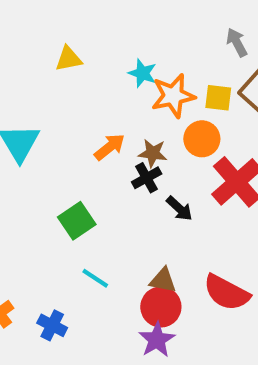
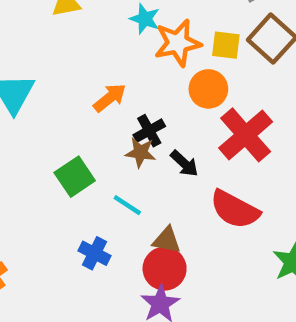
brown star: (153, 153) -> (140, 152), moved
cyan line: (95, 278) -> (127, 205), moved
red semicircle: (226, 293) -> (235, 209), moved
blue cross: (52, 325) -> (94, 253), moved

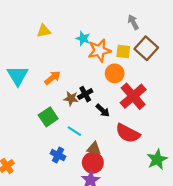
orange arrow: (110, 98) -> (53, 78), moved
brown star: (140, 152) -> (71, 98), moved

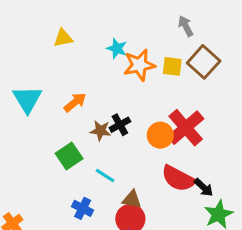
orange circle: (115, 73) -> (160, 135), moved
black arrow: (103, 110) -> (204, 187), moved

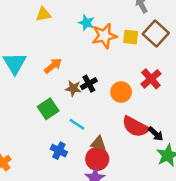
red cross: (186, 128) -> (151, 79), moved, size x0.7

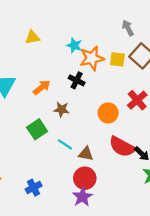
black cross: (89, 84) -> (77, 80), moved, turned -35
brown triangle: (98, 143) -> (86, 154), moved
blue cross: (59, 151) -> (34, 188), moved, turned 35

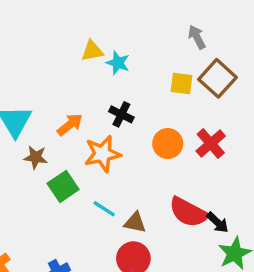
yellow triangle: (32, 37) -> (92, 51), moved
orange star: (92, 58) -> (103, 154), moved
brown star: (61, 109) -> (36, 157), moved
orange circle: (108, 113) -> (168, 144), moved

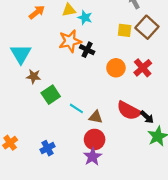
orange arrow: (70, 125) -> (37, 12), moved
orange star: (103, 154) -> (70, 41), moved

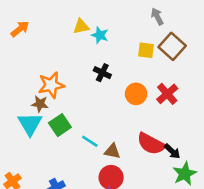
orange arrow: (37, 12) -> (20, 29), moved
orange star: (70, 41) -> (51, 85), moved
cyan triangle: (21, 54) -> (30, 124), moved

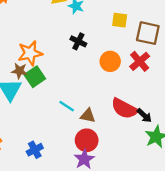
brown square: (172, 46) -> (148, 33), moved, turned -30
green square: (60, 125) -> (35, 77), moved

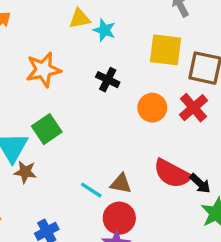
yellow square: (120, 20) -> (165, 50), size x1.5
orange star: (30, 53) -> (43, 70), moved
brown star: (19, 71) -> (25, 172), moved
cyan line: (67, 106) -> (91, 190), moved

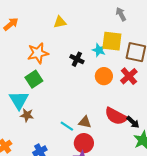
cyan star: (104, 30) -> (99, 50), moved
green square: (47, 129) -> (34, 79), moved

